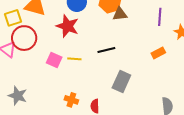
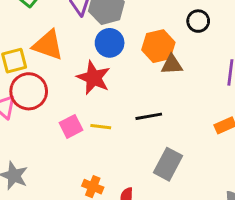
pink square: (54, 60) -> (71, 126), turned 35

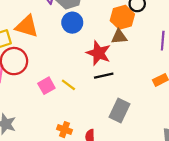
orange hexagon: (158, 46) -> (122, 17), moved
red star: (94, 78) -> (99, 53), moved
yellow line: (101, 127) -> (68, 85), turned 32

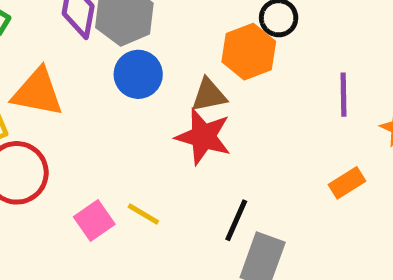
brown triangle: (119, 37) -> (209, 95), moved
black line: (104, 76) -> (236, 220), moved, turned -48

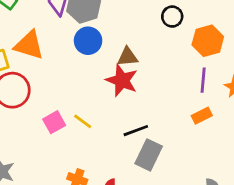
orange hexagon: (249, 52) -> (208, 41), moved
purple line: (344, 95) -> (203, 80), moved
black line: (236, 220) -> (136, 131), turned 40

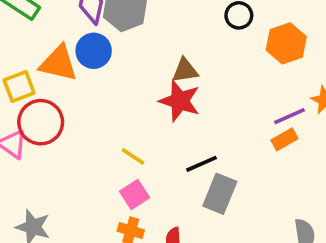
blue circle: (88, 41) -> (94, 51), moved
purple line: (203, 80) -> (289, 116), moved, turned 65
pink square: (54, 122) -> (135, 195), moved

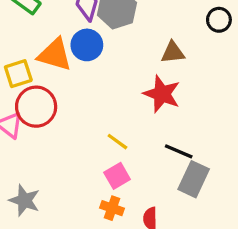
brown triangle: (185, 70) -> (173, 53), moved
black line: (202, 164) -> (179, 151), turned 44

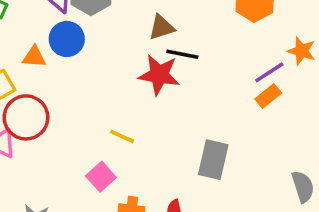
orange triangle: (55, 55) -> (34, 57), size x0.6
black line: (179, 151) -> (182, 54), moved
pink square: (117, 176) -> (101, 177), moved

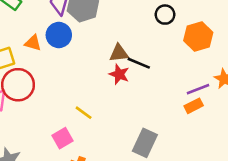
brown triangle: (162, 27) -> (119, 53), moved
red star: (159, 75) -> (119, 74), size x0.7

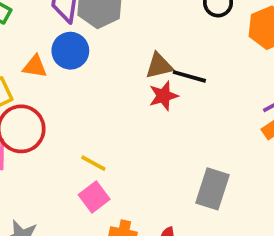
red star: (119, 74) -> (163, 96), turned -30
yellow line: (84, 113) -> (93, 163), moved

